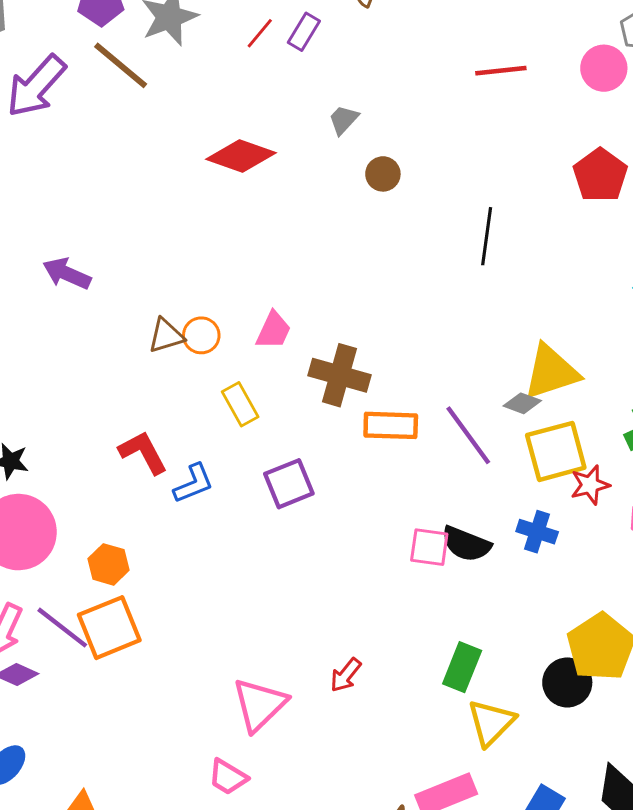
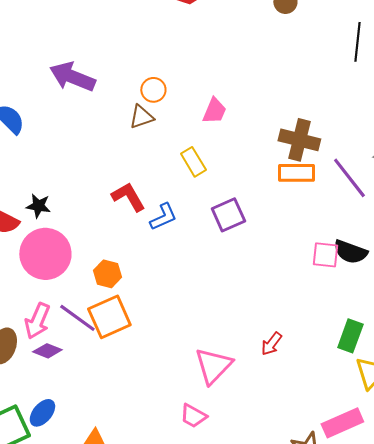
purple arrow: (67, 274) -> (72, 77), size x1.4
orange circle: (201, 335) -> (153, 90), moved
brown cross: (340, 375) -> (299, 140), moved

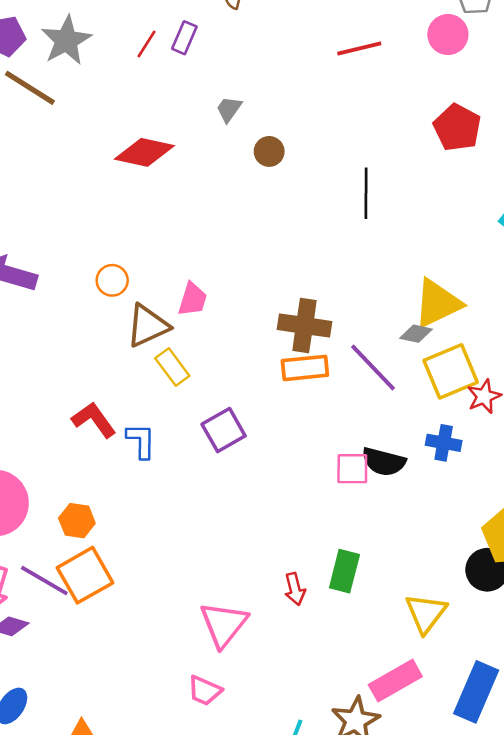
brown triangle: (141, 117) -> (148, 326), moved, size x1.4
blue L-shape: (163, 217) -> (141, 441), turned -60
green rectangle: (350, 336) -> (344, 571), moved
red arrow: (271, 344) -> (295, 589), turned -45

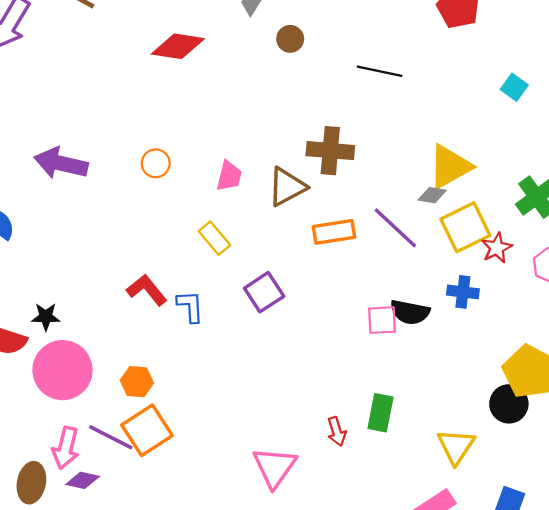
black line: (366, 193) -> (380, 71), turned -75
brown cross: (305, 325) -> (330, 151), moved
brown triangle: (148, 326) -> (287, 187), moved

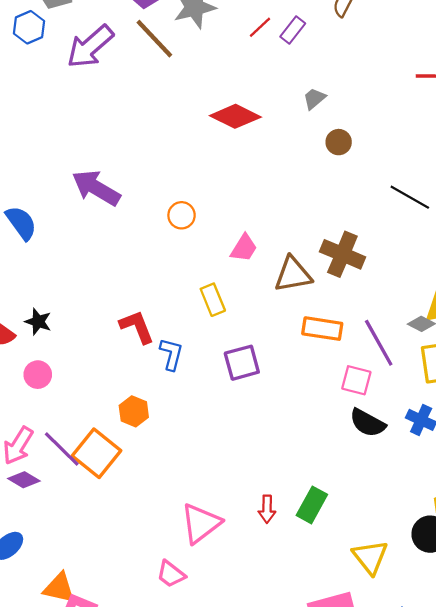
pink square: (382, 320) -> (356, 380), moved
pink circle: (63, 370) -> (38, 375), size x0.5
orange hexagon: (137, 382) -> (134, 411), moved
orange square: (147, 430) -> (96, 453), turned -36
yellow triangle: (456, 446) -> (370, 557), turned -30

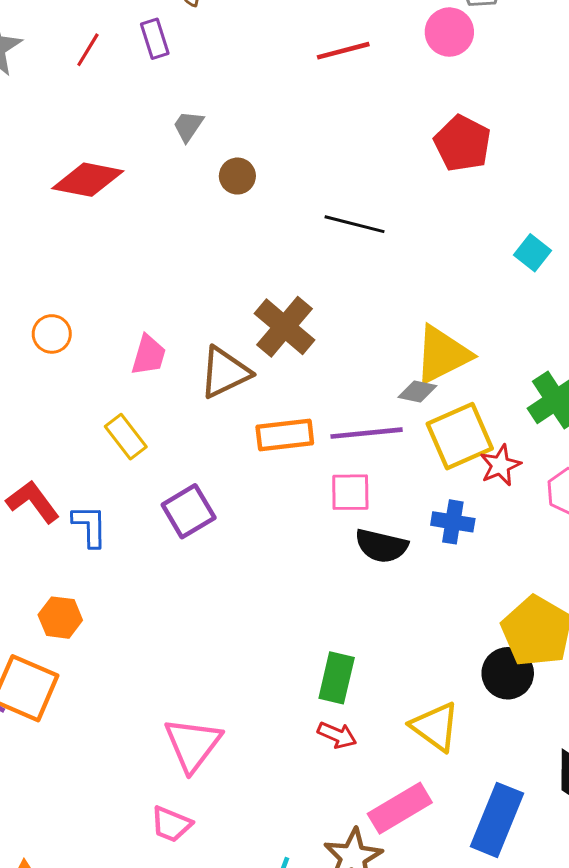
purple rectangle: (293, 30) -> (155, 39), moved, turned -40
brown cross: (342, 254) -> (284, 327), turned 33
purple line: (379, 343) -> (367, 433), turned -51
red arrow: (267, 509) -> (337, 735), moved, turned -52

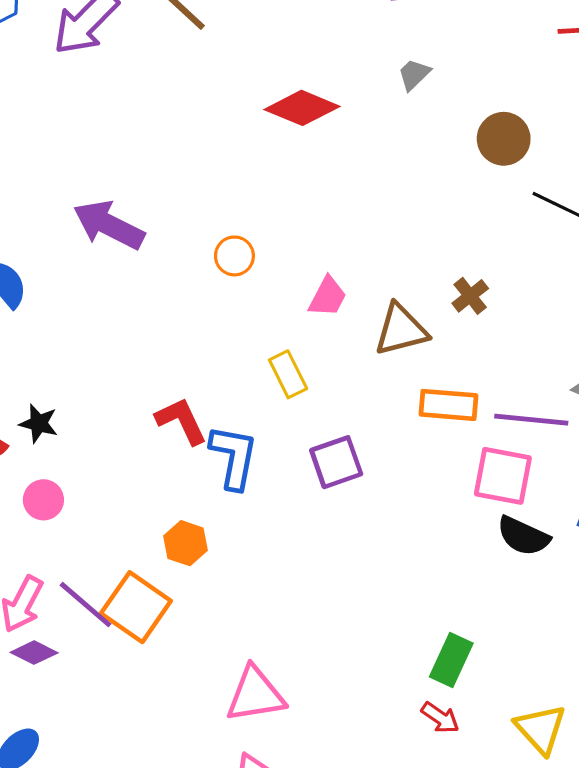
brown circle: (237, 176) -> (504, 139), moved, size x1.4
brown cross: (284, 327) -> (470, 296), size x0.6
pink square: (350, 492) -> (503, 476), size x1.4
blue L-shape: (90, 526) -> (234, 457), size x1.4
pink triangle: (193, 744) -> (255, 695), moved, turned 32

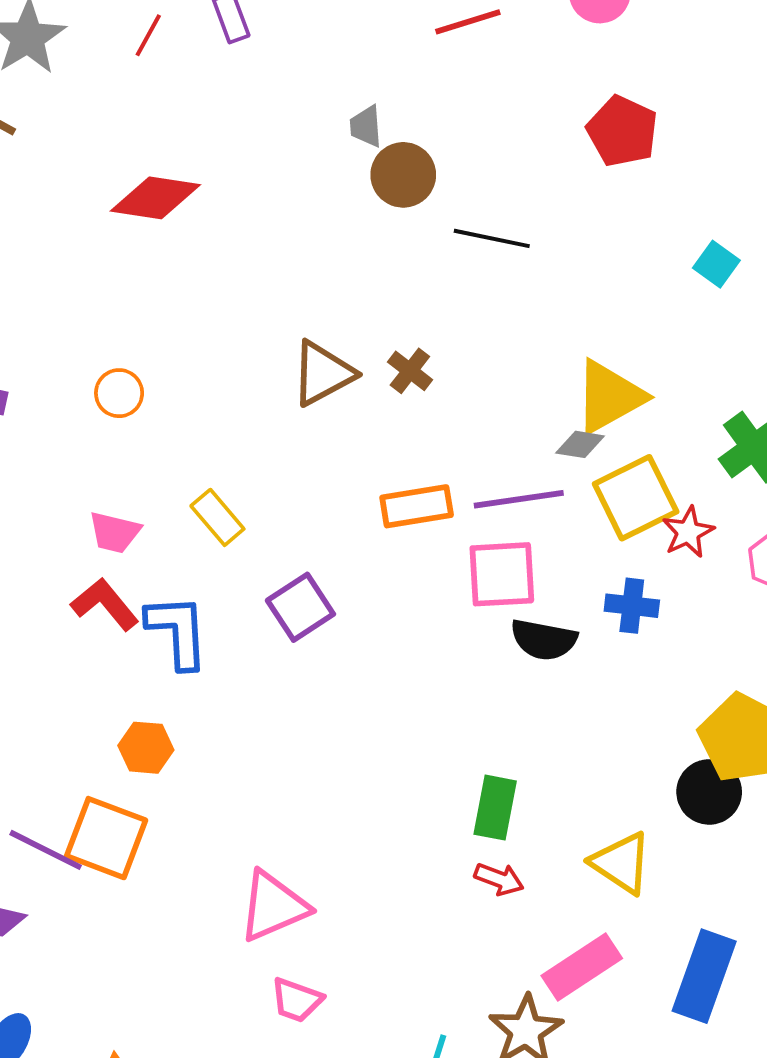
gray trapezoid: (414, 74) -> (366, 126), moved, turned -36
pink trapezoid: (328, 297) -> (115, 532), moved, turned 90
brown triangle: (401, 330) -> (323, 373), moved

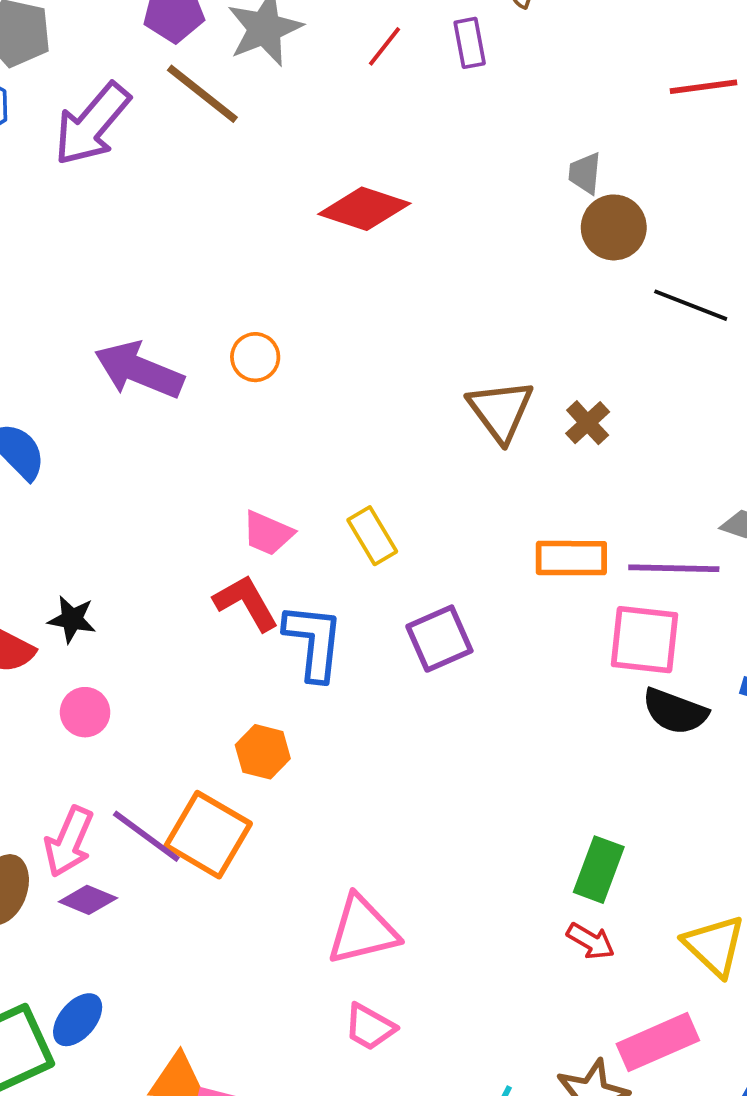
brown triangle: (323, 373) -> (501, 411), turned -48
orange circle: (119, 393) -> (255, 357), moved

